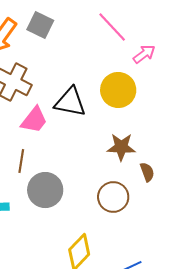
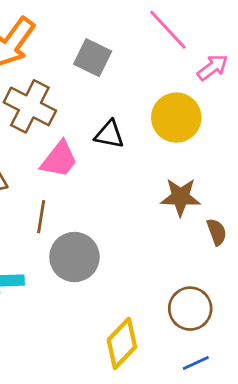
gray square: (40, 25) -> (93, 58), moved
black triangle: (70, 102) -> (109, 134), size x0.7
brown circle: (113, 197) -> (190, 309), moved

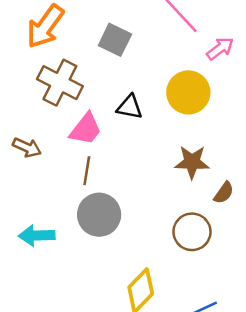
brown line: (41, 217) -> (87, 171), moved
brown semicircle: (217, 232) -> (224, 193), turned 55
brown circle: (190, 309) -> (192, 232), moved

